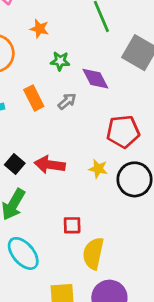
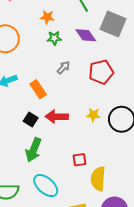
orange star: (39, 29) -> (47, 17), moved
purple diamond: (95, 79) -> (86, 35), moved
orange rectangle: (34, 98) -> (38, 89), moved
red pentagon: (123, 132) -> (101, 72), moved

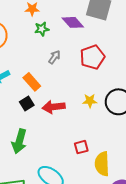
black square: (31, 120) -> (27, 103), moved, turned 32
green arrow: (33, 150) -> (19, 141), moved

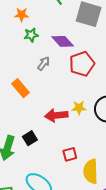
purple diamond: (73, 22) -> (63, 41), moved
black square: (27, 103) -> (30, 138), moved
red arrow: (54, 107) -> (56, 115), moved

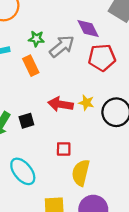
green star: (31, 35) -> (36, 39), moved
gray arrow: (44, 63) -> (62, 46), size x1.6

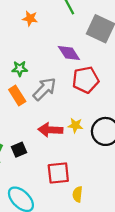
gray arrow: (62, 46) -> (45, 89), moved
red square: (64, 149) -> (58, 173), size x1.5
yellow semicircle: (81, 173) -> (78, 194), size x0.6

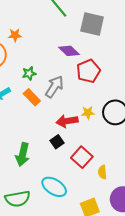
orange star: (30, 18) -> (15, 35), moved
black square: (19, 150) -> (57, 142), moved
red square: (58, 173) -> (82, 157), turned -30

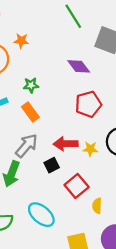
red pentagon: (88, 71) -> (88, 104), moved
gray arrow: (54, 87) -> (27, 146), moved
yellow star: (88, 113) -> (90, 149), moved

